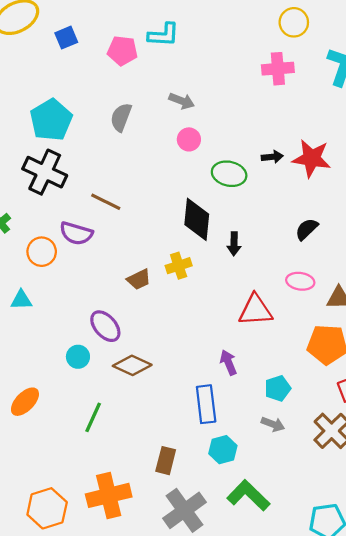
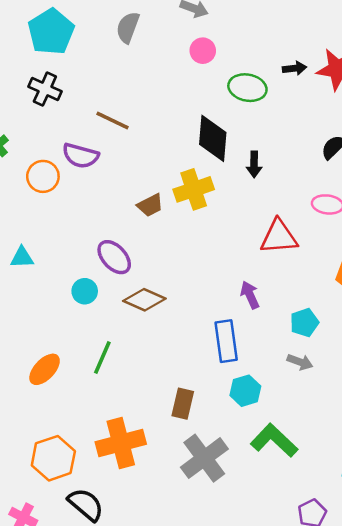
black cross: (45, 172) -> (45, 89), size x0.7
yellow cross: (179, 266) -> (194, 189), size x1.4
cyan triangle: (21, 300) -> (22, 257), moved
orange ellipse: (25, 402) -> (45, 369), moved

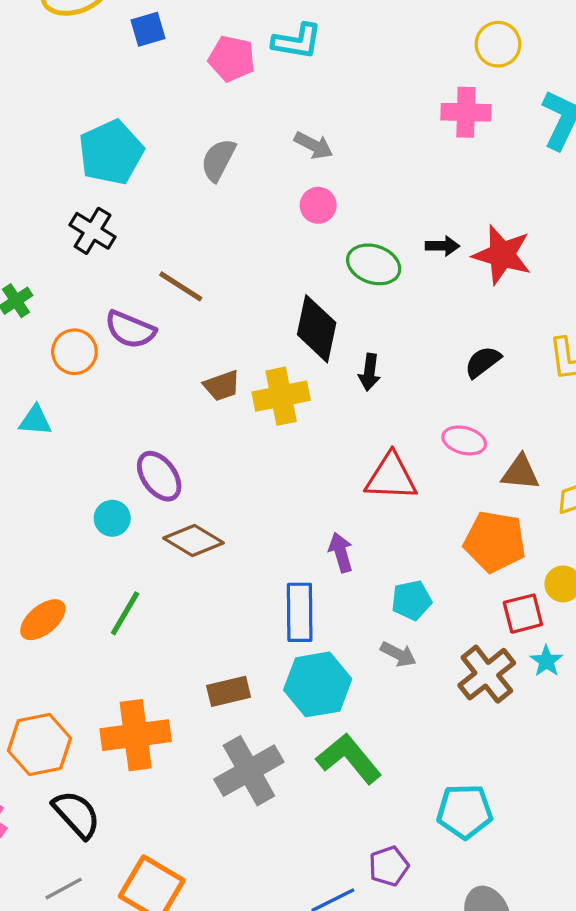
brown trapezoid: (150, 205) -> (222, 386), moved
cyan triangle: (22, 257) -> (35, 420), moved
cyan hexagon: (245, 391) -> (318, 684), size x1.5
brown rectangle: (183, 404) -> (229, 691), turned 56

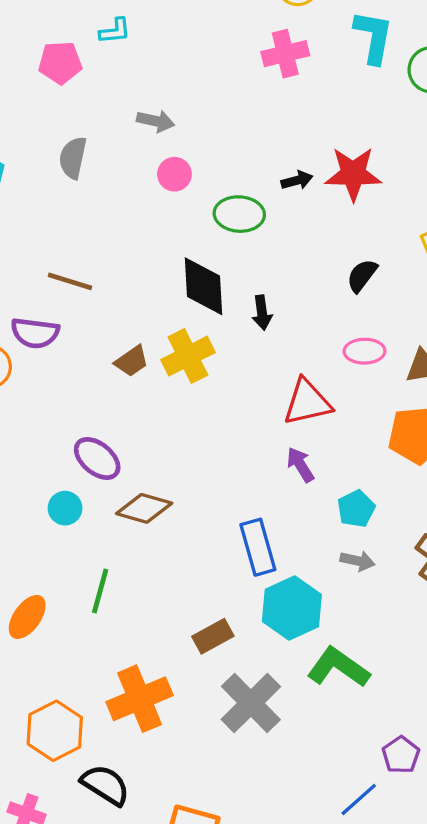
cyan L-shape: (297, 41) -> (115, 31), size x0.7
purple arrow: (341, 552) -> (300, 465), moved

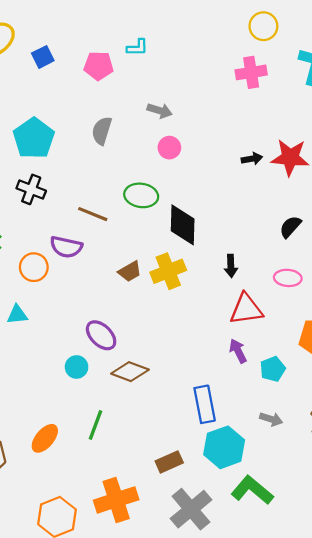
green ellipse: (239, 214) -> (141, 195), moved
black arrow: (262, 313) -> (231, 266), moved
cyan pentagon: (356, 509) -> (273, 369), moved

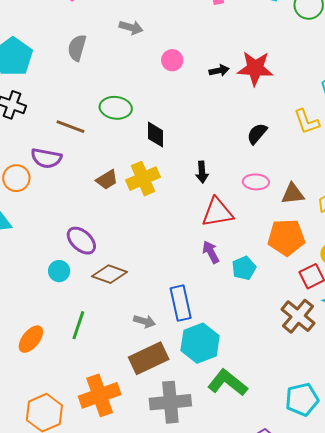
pink circle: (169, 148) -> (172, 60), moved
black diamond: (183, 225) -> (156, 135), size x0.7
gray arrow: (271, 419) -> (144, 321), moved
brown rectangle: (169, 462) -> (149, 358), size x1.5
gray cross: (191, 509) -> (170, 402), turned 36

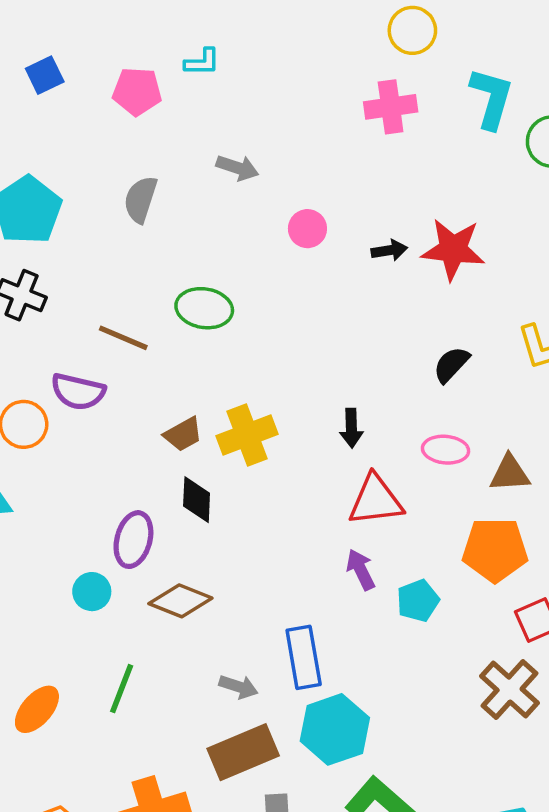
black diamond: (156, 135) -> (197, 500), moved
purple ellipse: (81, 241) -> (133, 540), turned 60

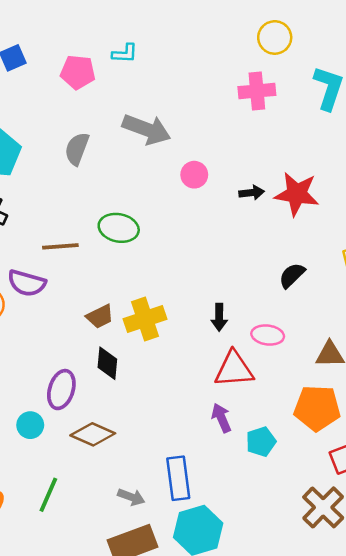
gray arrow: (237, 168) -> (147, 129), size x1.6
brown line: (123, 338) -> (60, 246), turned -30
pink ellipse: (446, 450) -> (268, 335), moved

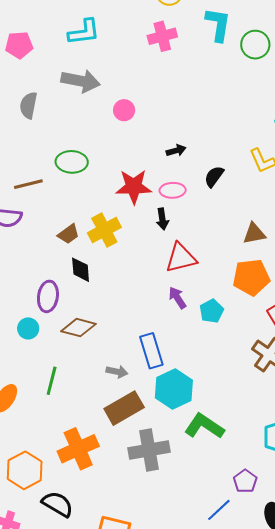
cyan L-shape: (125, 53) -> (84, 32), moved, size x1.6
black arrow: (252, 193) -> (176, 150), moved
red star: (297, 194) -> (134, 187), moved
pink ellipse: (268, 335) -> (173, 190), moved

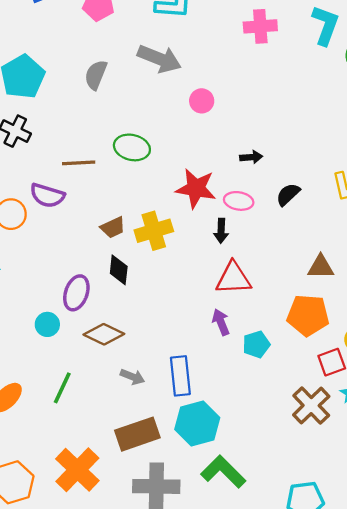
gray arrow: (117, 372) -> (132, 377), moved
orange cross: (78, 449) -> (77, 470), turned -33

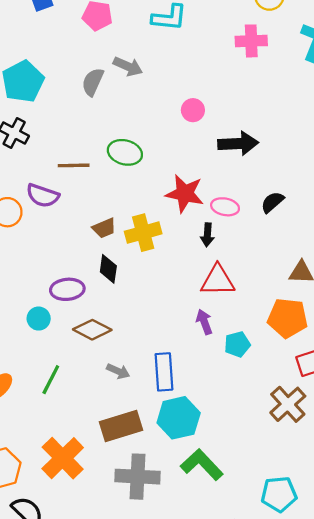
gray arrow: (159, 59) -> (128, 66), moved, size x0.7
black arrow: (251, 157) -> (238, 144), moved, size x1.8
purple ellipse: (76, 293) -> (67, 289), turned 64

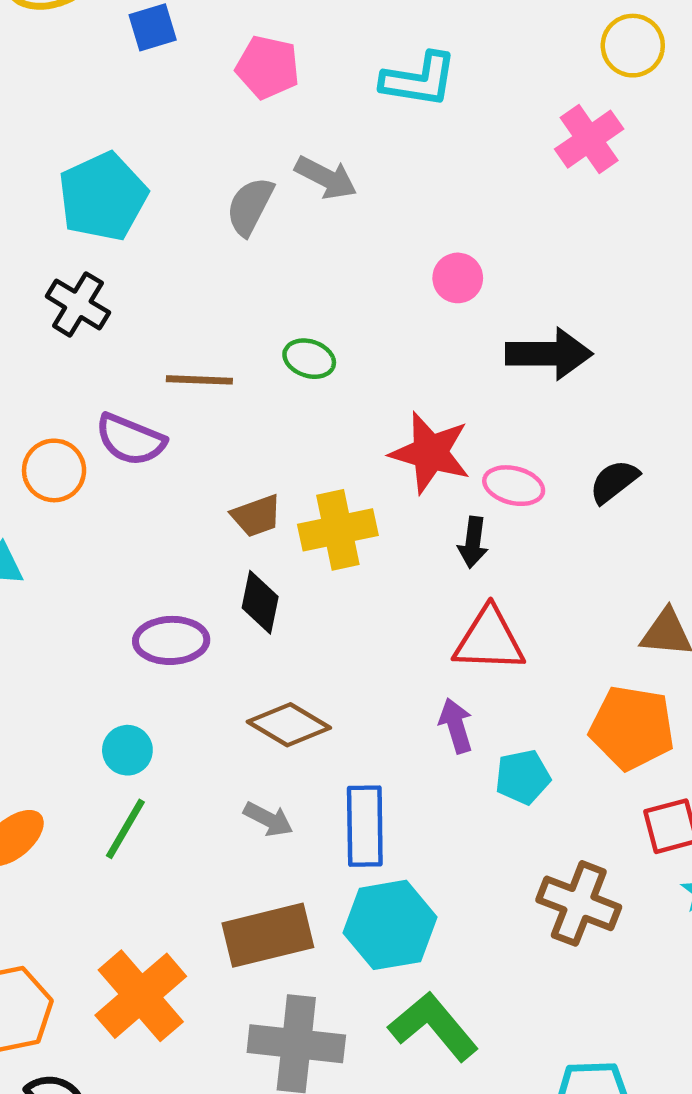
pink cross: (251, 41) -> (589, 139), turned -36
green ellipse: (125, 152) -> (309, 359), size x0.7
cyan circle: (39, 319) -> (127, 750), moved
brown diamond: (92, 330) -> (289, 725), moved
brown cross: (288, 404) -> (579, 903), moved, turned -30

